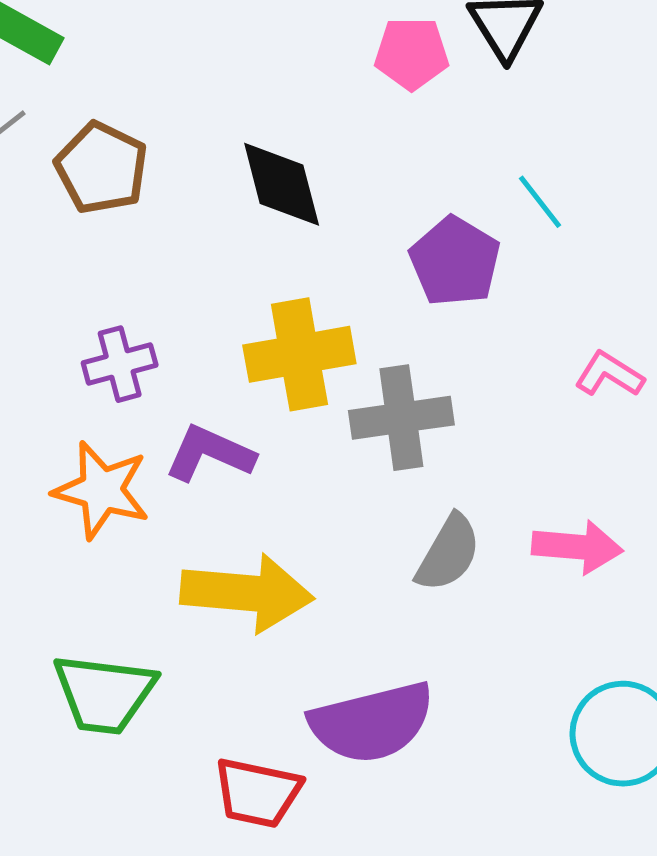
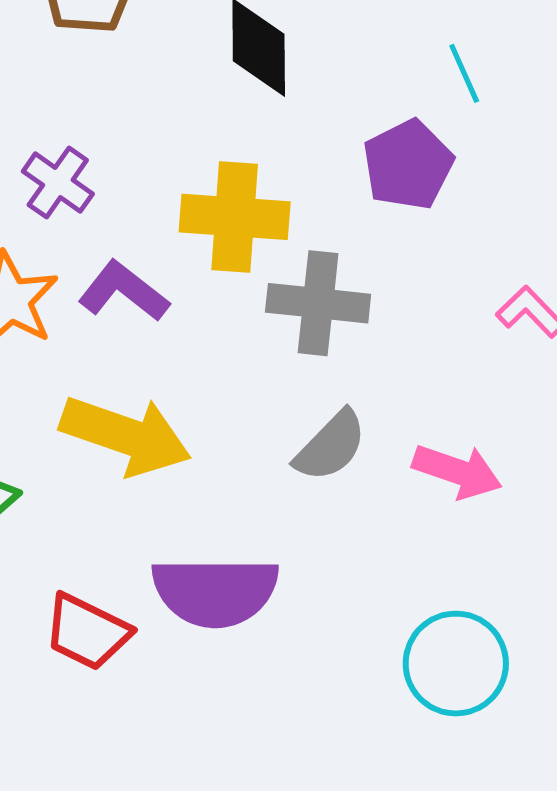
cyan line: (540, 202) -> (464, 73), moved
purple cross: (120, 364) -> (58, 183), turned 36

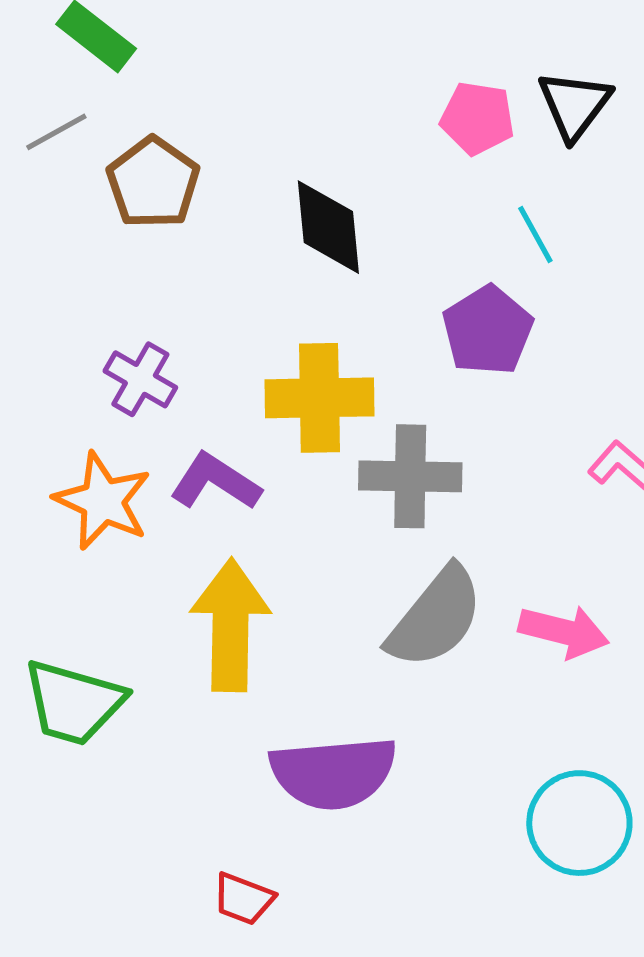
yellow arrow: (126, 435) -> (230, 625), turned -103
gray semicircle: (331, 446) -> (435, 617), size x1.4
red trapezoid: (87, 632) -> (243, 899), moved, size x0.7

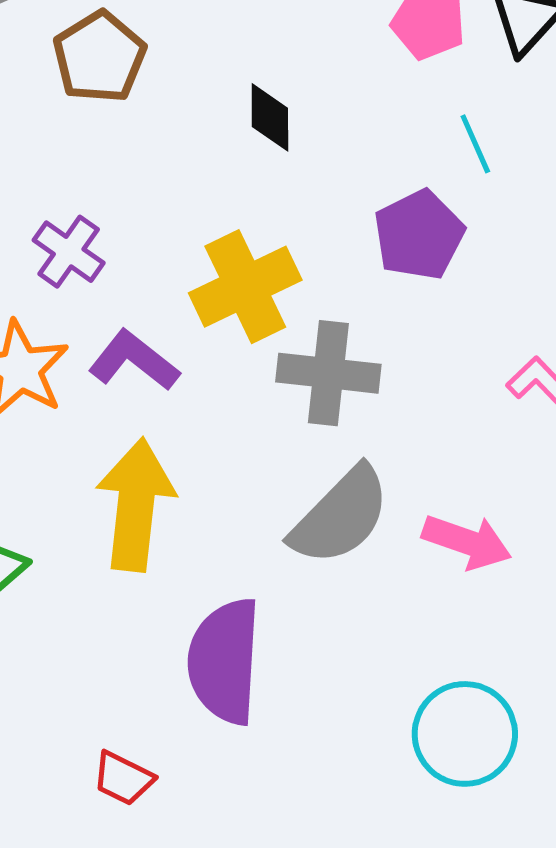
black diamond: (328, 227) -> (270, 117), size x0.7
yellow cross: (319, 398) -> (245, 287), turned -30
purple semicircle: (333, 773) -> (224, 661), turned 93

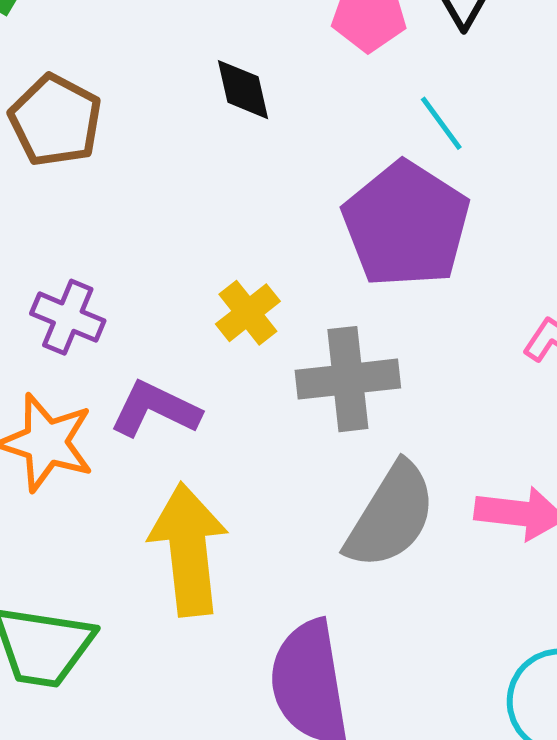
black diamond: (270, 117) -> (243, 90), moved
purple pentagon: (419, 235) -> (406, 224), size x1.4
yellow cross: (245, 287) -> (248, 313), size x0.6

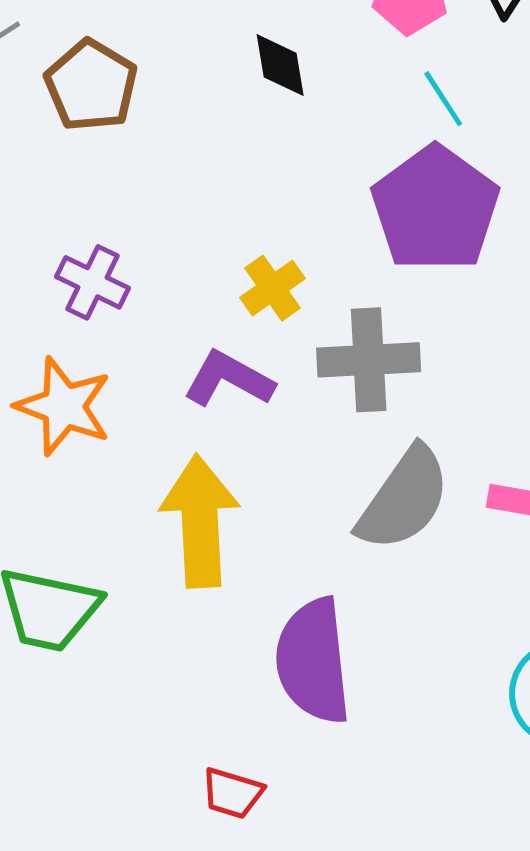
cyan line: (441, 123) -> (443, 99), moved
purple L-shape: (155, 409) -> (229, 379), moved

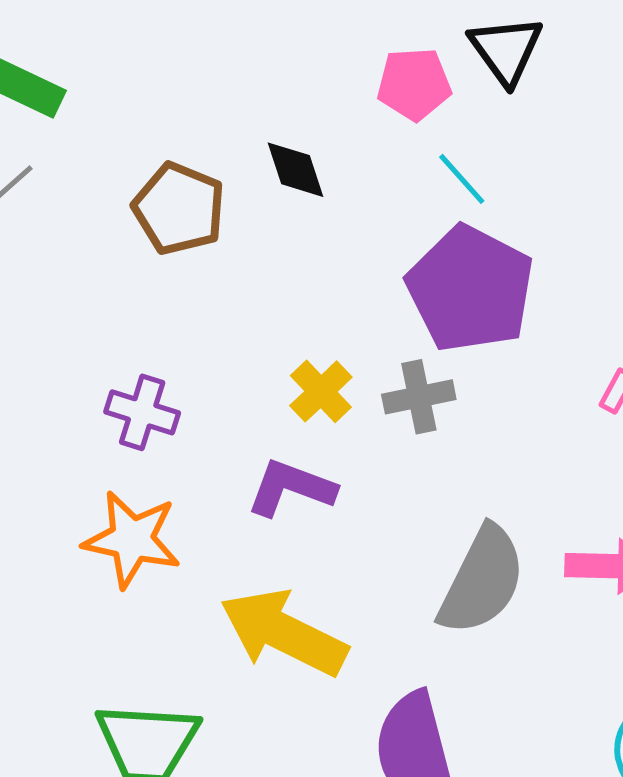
brown pentagon: (91, 85) -> (179, 209), moved
gray cross: (369, 360) -> (419, 397), moved, size x0.7
yellow arrow: (200, 521) -> (284, 633), turned -52

